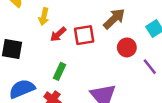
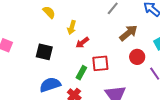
red square: (84, 35) -> (100, 63), moved

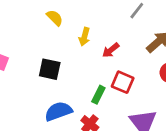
red arrow: (82, 43) -> (111, 50), moved
red square: (100, 63) -> (123, 82), turned 30

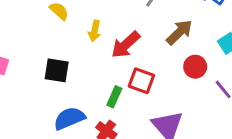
red arrow: (111, 50) -> (126, 45), size x1.5

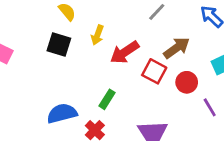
black square: (57, 70) -> (59, 44), moved
red square: (141, 81) -> (154, 71), moved

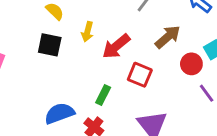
red square: (154, 71) -> (140, 75), moved
red circle: (187, 82) -> (191, 64), moved

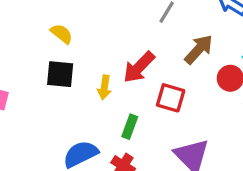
yellow arrow: (87, 32) -> (104, 87), moved

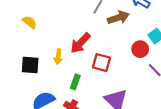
brown arrow: (199, 49) -> (118, 18), moved, turned 30
black square: (60, 74) -> (30, 65), moved

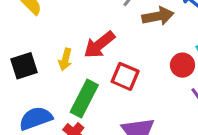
black square: (30, 65) -> (24, 66), turned -30
green rectangle: (75, 82) -> (84, 98), size x1.6

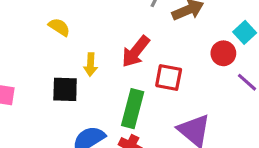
yellow arrow: (65, 59) -> (91, 65), moved
black square: (24, 66) -> (65, 89), turned 32

